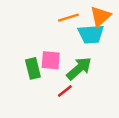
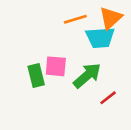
red line: (65, 91) -> (108, 98), moved

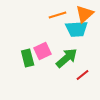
pink square: (56, 66) -> (43, 51), turned -30

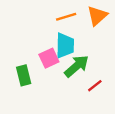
cyan trapezoid: (77, 29) -> (65, 46), moved, turned -85
green rectangle: (28, 58) -> (24, 75), moved

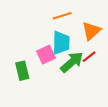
orange triangle: (97, 16) -> (91, 31), moved
red line: (95, 86) -> (89, 57), moved

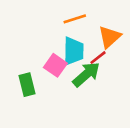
pink square: (46, 55) -> (55, 65), turned -30
red line: (89, 57) -> (98, 58), moved

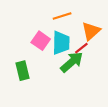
pink square: (55, 65) -> (41, 41), moved

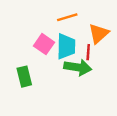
red line: (81, 48) -> (88, 52), turned -48
green arrow: (72, 62) -> (78, 67), turned 50

